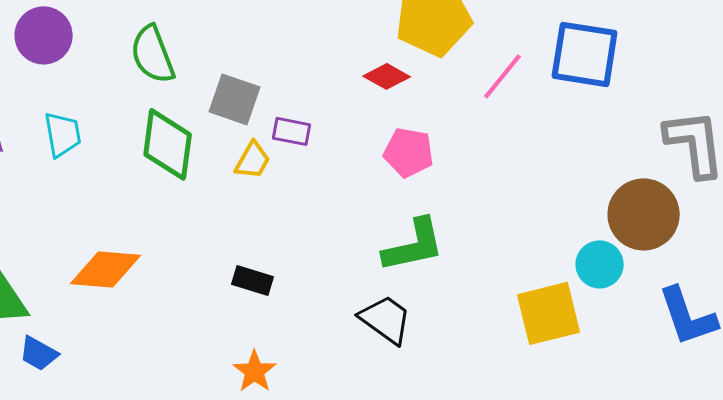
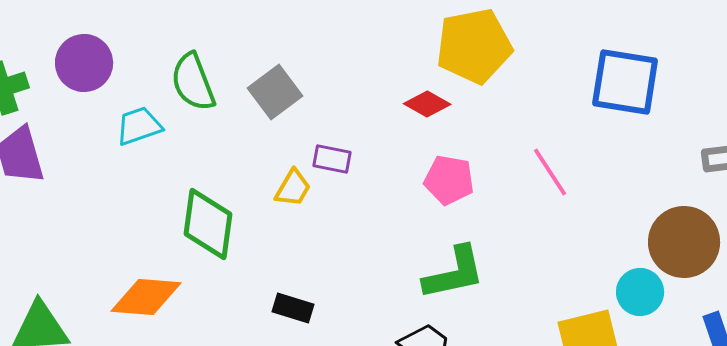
pink line: (503, 76) -> (550, 172), moved, turned -72
gray square: (235, 99) -> (275, 92), moved, turned 34
cyan trapezoid: (63, 134) -> (139, 126), moved, turned -99
green diamond: (168, 144) -> (208, 224), moved

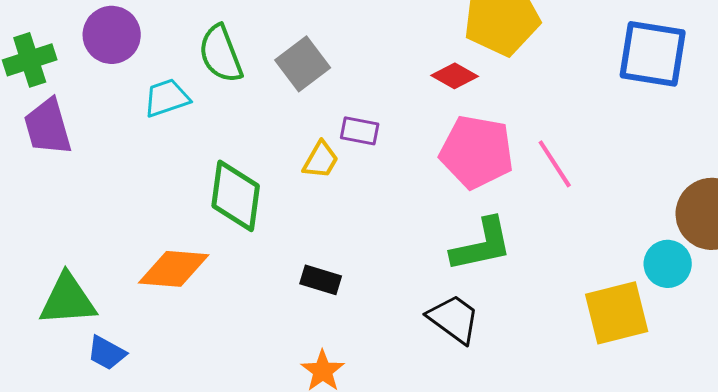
pink line: (550, 172) -> (555, 164), moved
pink pentagon: (449, 180) -> (477, 152), size x1.5

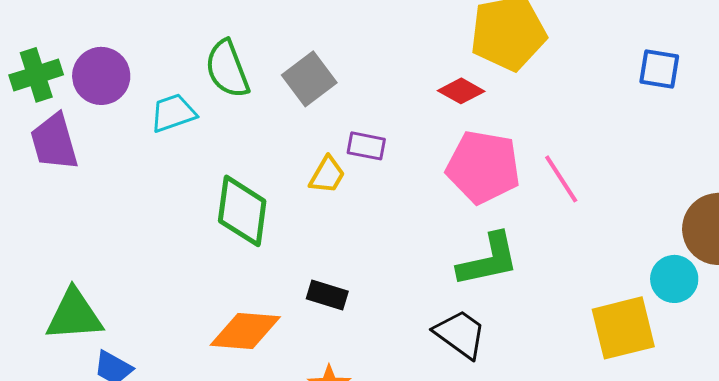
purple circle: (112, 35) -> (101, 76), moved
blue square: (653, 54) -> (659, 69), size x0.6
orange diamond: (174, 269) -> (245, 331), moved

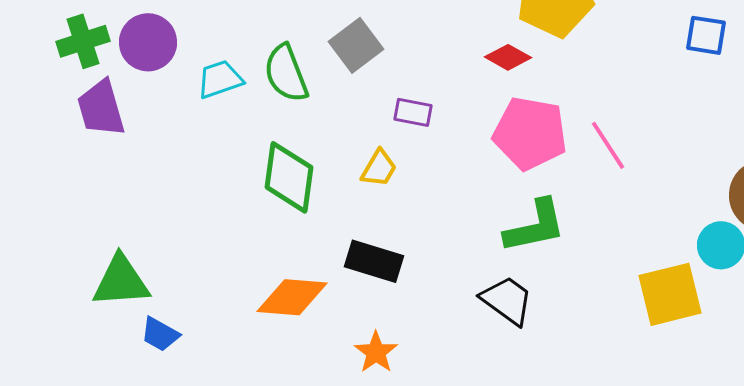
green semicircle: (227, 69) -> (286, 73), moved
yellow trapezoid: (327, 175) -> (379, 168), moved
black rectangle: (327, 295) -> (374, 261), size x1.4

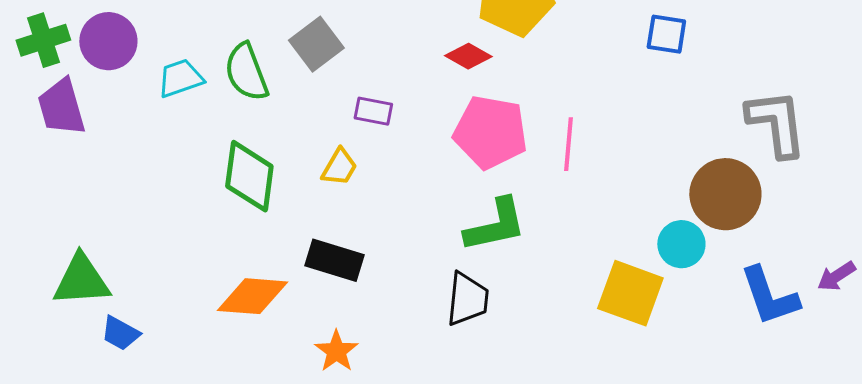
pink line: (608, 145) -> (568, 144), turned 38
yellow square: (670, 294) -> (630, 293), turned 34
black trapezoid: (507, 300) -> (467, 299), turned 60

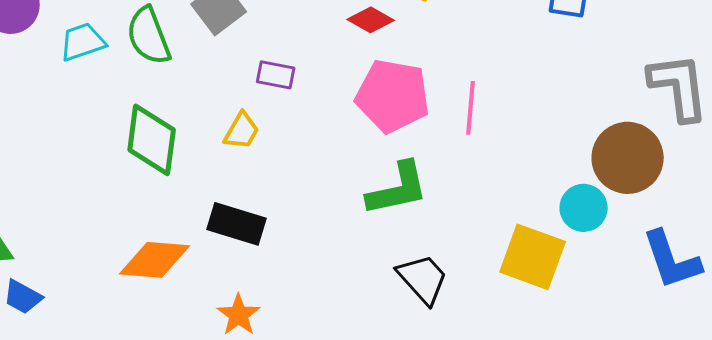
black trapezoid: (467, 299) -> (423, 279), moved, turned -48

